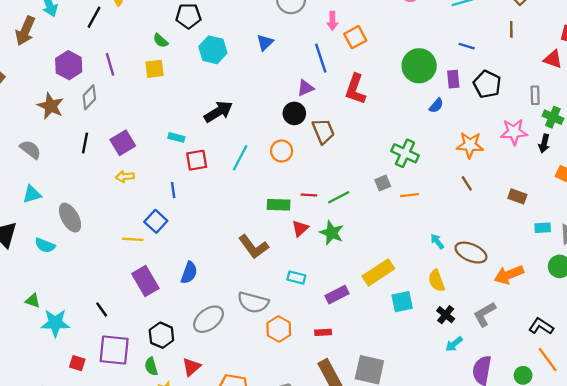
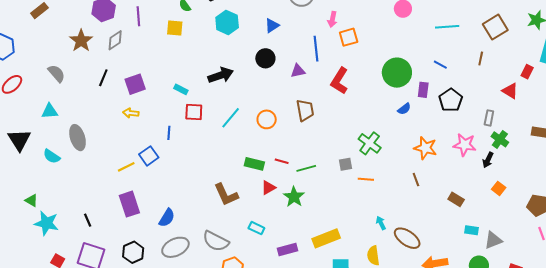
black circle: (294, 113) -> (265, 58), moved
yellow line: (133, 239) -> (126, 167), turned -42
blue semicircle: (189, 273) -> (167, 218), moved

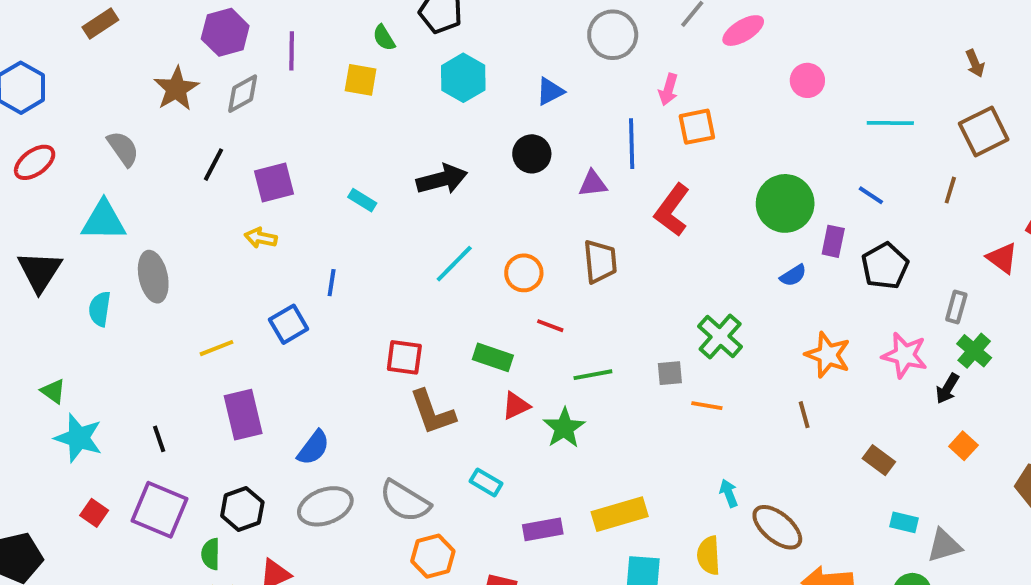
cyan triangle: (50, 111) -> (104, 221), size x1.4
red square: (194, 112) -> (404, 357), moved
cyan semicircle: (52, 156) -> (100, 309), turned 60
red line: (282, 161) -> (550, 326), moved
yellow line: (126, 167) -> (217, 348), moved

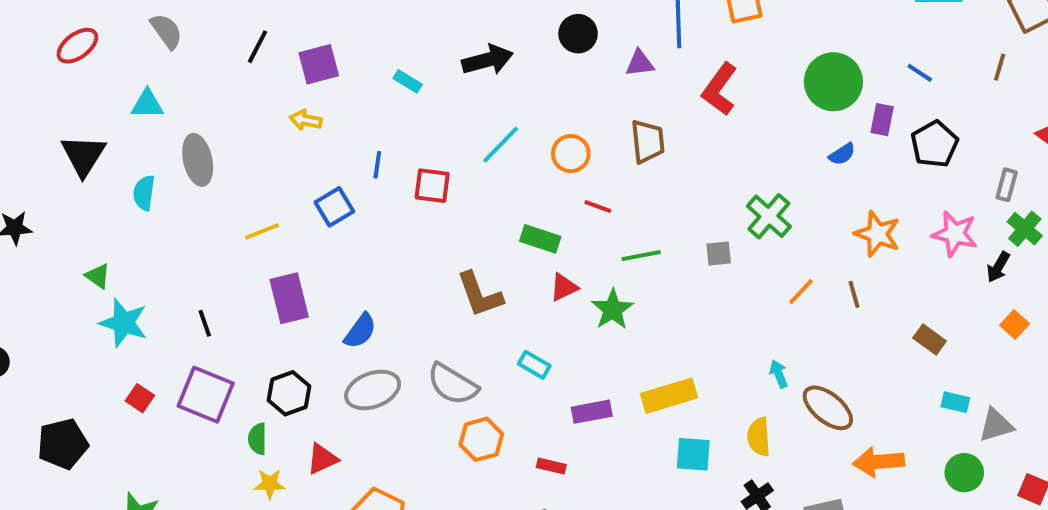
cyan triangle: (104, 221) -> (147, 104), size x0.7
red square: (404, 357) -> (432, 186), moved
orange line: (707, 406) -> (801, 292), moved, turned -56

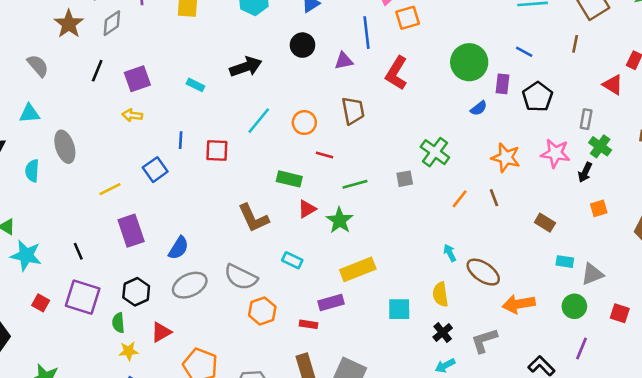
orange square: (1015, 325) -> (599, 208), turned 36
yellow rectangle: (669, 396) -> (358, 269), moved
purple rectangle: (592, 412) -> (331, 302), moved

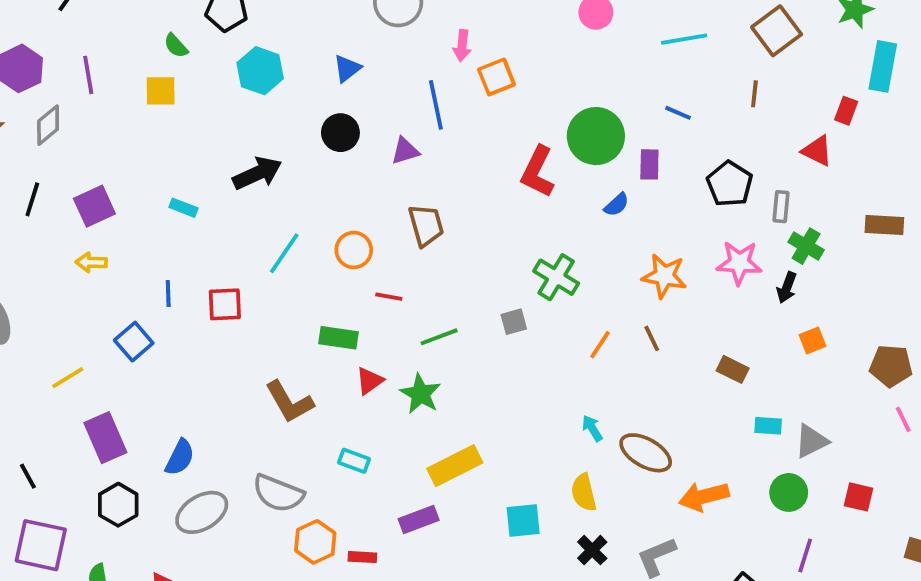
red L-shape: (396, 73) -> (538, 172), moved
black pentagon: (537, 97) -> (730, 184), moved
black hexagon: (136, 292) -> (118, 505), moved
red rectangle: (309, 324) -> (362, 557), moved

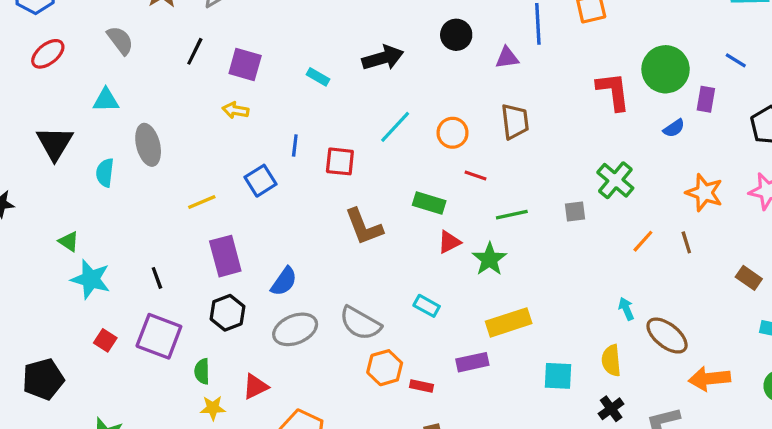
red L-shape: (538, 172) -> (613, 91), turned 138
purple square: (94, 206) -> (245, 65), turned 32
brown L-shape: (289, 402) -> (364, 227), moved

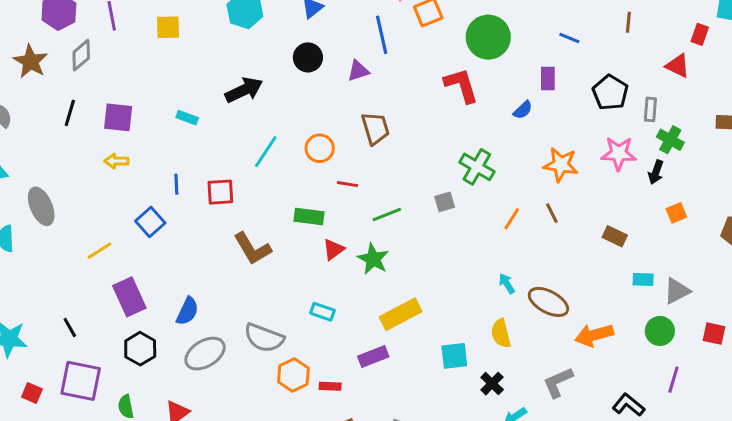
green circle: (666, 69) -> (488, 37), moved
black cross: (611, 409) -> (492, 384), moved

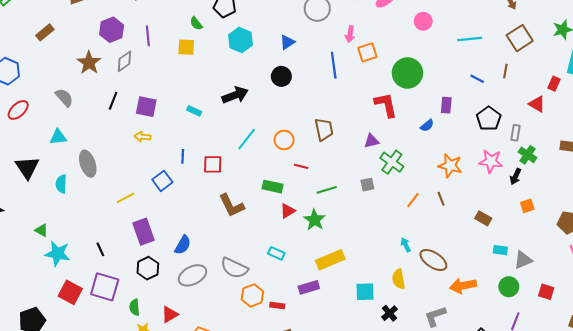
blue line: (569, 38) -> (477, 79), moved
purple triangle: (358, 71) -> (372, 141), moved
red square: (32, 393) -> (70, 292), size x1.6

